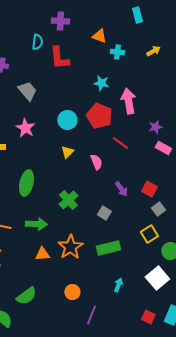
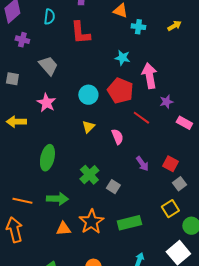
cyan semicircle: (37, 42) -> (49, 17), moved
purple star: (155, 127) -> (166, 102), moved
gray square: (104, 213) -> (113, 187), moved

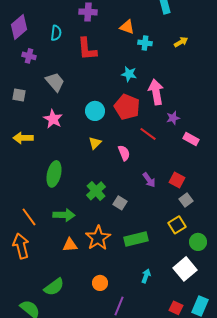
orange line: (22, 201) -> (29, 217), turned 42

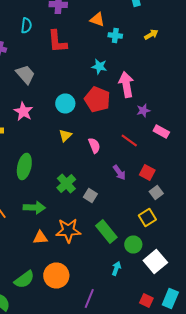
red line: (148, 134) -> (129, 140), moved
orange star: (98, 238) -> (68, 230), turned 30
green rectangle: (136, 239) -> (106, 232), turned 65
green circle: (198, 242) -> (133, 244), moved
orange circle: (100, 283) -> (56, 276), moved, size x1.6

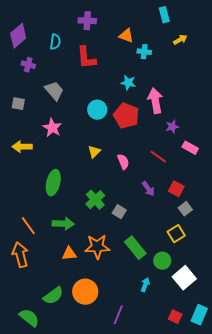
yellow arrow: (151, 34) -> (180, 40), moved
cyan circle: (65, 104) -> (97, 110), moved

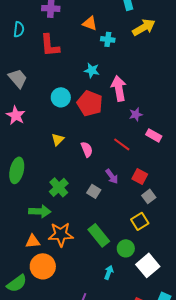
yellow arrow: (180, 40) -> (144, 27), size x1.6
gray square: (119, 212) -> (94, 191), moved
green arrow: (63, 224) -> (40, 211), moved
orange circle: (85, 292) -> (43, 266), moved

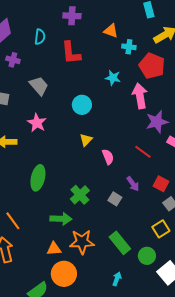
red pentagon: (90, 103) -> (152, 66), moved
purple star: (136, 114) -> (157, 122), size x1.6
yellow triangle: (58, 139) -> (86, 140), moved
cyan arrow: (109, 272) -> (117, 279), moved

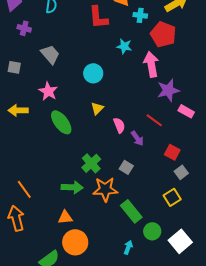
red L-shape: (71, 53) -> (98, 17), moved
green ellipse: (38, 178) -> (61, 122), moved, turned -50
purple arrow: (133, 184) -> (137, 138), moved
orange star: (82, 242) -> (105, 189), moved
green circle: (147, 256) -> (152, 231), moved

